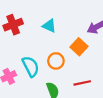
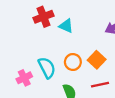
red cross: (13, 25) -> (43, 17), moved
orange square: (79, 47) -> (97, 60), moved

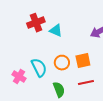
orange square: (97, 60) -> (83, 61), turned 35
pink cross: (24, 78) -> (19, 77), turned -32

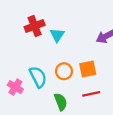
cyan triangle: (56, 31) -> (57, 35), turned 40

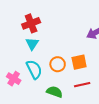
cyan triangle: (57, 35) -> (32, 44), moved
green semicircle: (61, 102) -> (55, 92), turned -49

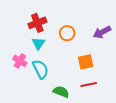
orange circle: (58, 64) -> (67, 33), moved
pink cross: (14, 79) -> (20, 61), moved

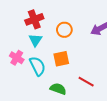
orange square: (86, 62) -> (61, 59), moved
red line: (89, 85) -> (86, 82), turned 42

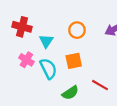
red cross: (34, 19) -> (22, 27), moved, turned 36
green semicircle: (58, 89) -> (70, 93), turned 126

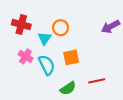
orange circle: (77, 30) -> (61, 28), moved
red line: (100, 85) -> (97, 81), turned -42

